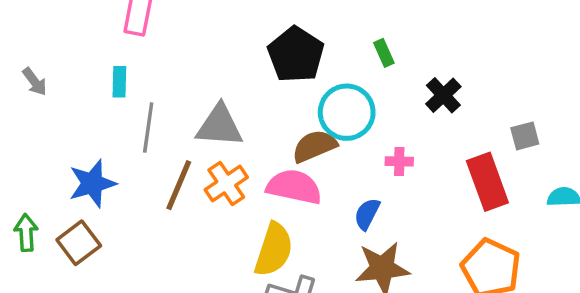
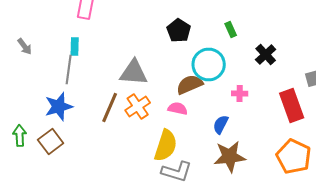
black pentagon: (296, 55) -> (179, 30), size x0.7
gray line: (148, 127) -> (69, 70), moved
pink semicircle: (294, 187) -> (178, 108), size x0.6

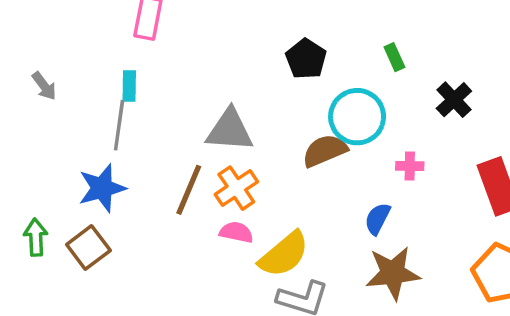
pink semicircle: (178, 108) -> (236, 232), moved
yellow semicircle: (166, 146) -> (284, 254), turned 32

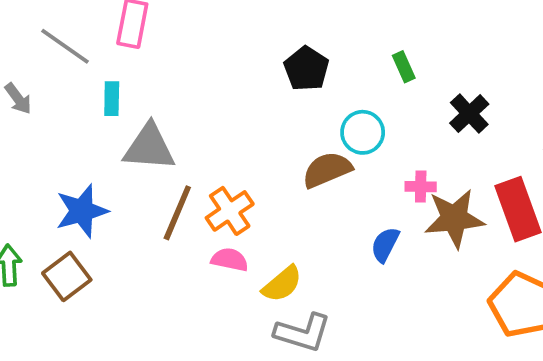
cyan circle: (357, 117) -> (363, 132), size x0.7
gray line: (119, 125) -> (65, 46), moved, turned -63
gray triangle: (230, 130) -> (149, 147), moved
yellow semicircle: (284, 254) -> (282, 284), size x0.7
brown star: (393, 273) -> (454, 218), moved

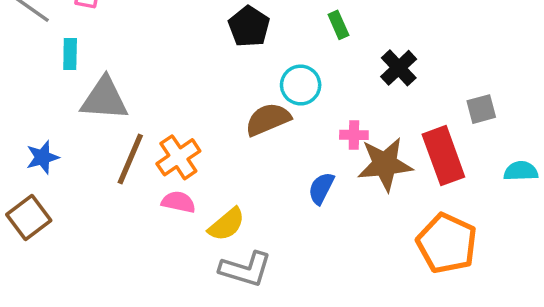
blue star: (82, 211) -> (42, 157), size x0.7

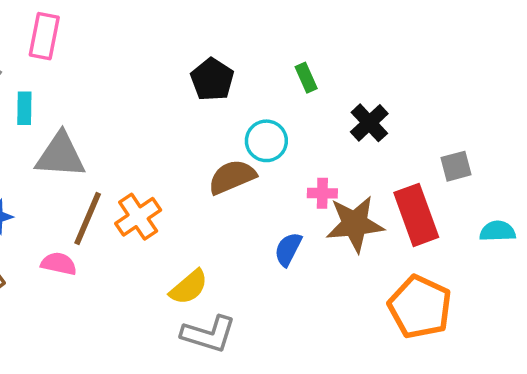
pink semicircle: (178, 202) -> (59, 264), moved

